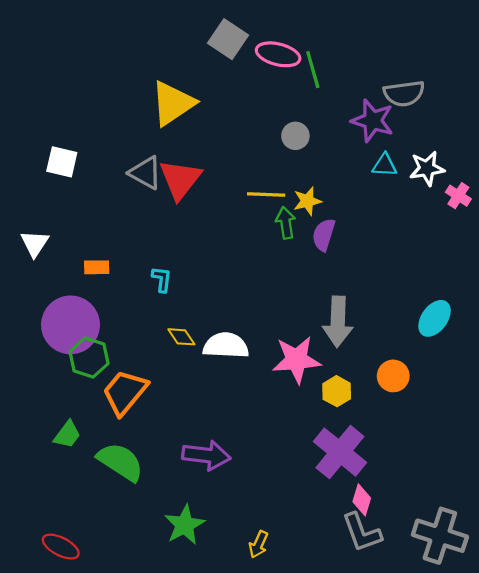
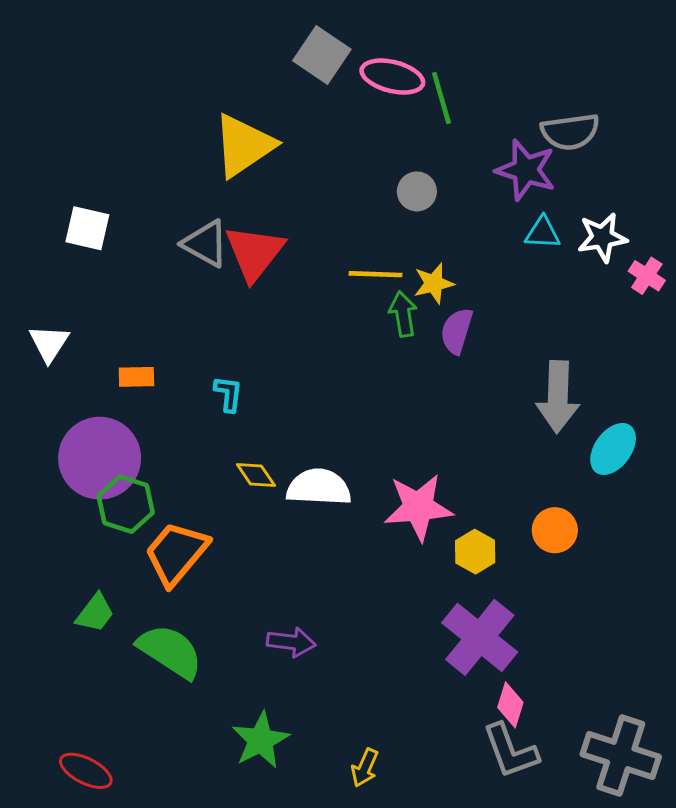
gray arrow: (338, 322) -> (558, 397), moved
purple arrow: (206, 455) -> (291, 642), size x0.7

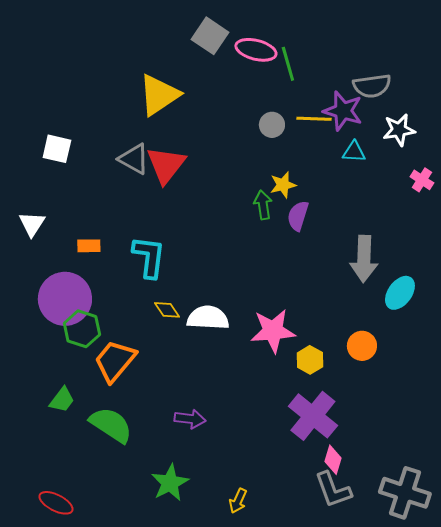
white star: (602, 237) -> (399, 130), moved
yellow line: (376, 274) -> (314, 119), moved
cyan L-shape: (228, 394) -> (149, 257), size x1.8

